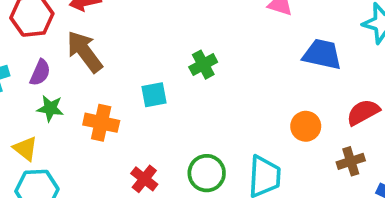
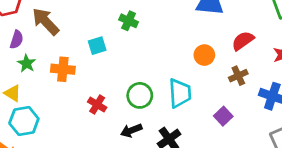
green cross: (203, 65) -> (129, 21), turned -30
green star: (50, 108) -> (27, 63), turned 30

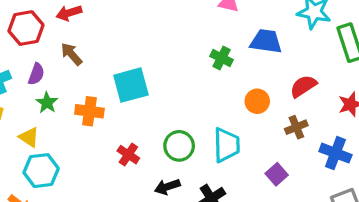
brown arrow: (46, 21) -> (71, 54), size x0.7
green cross: (129, 21) -> (222, 58), moved
cyan square: (97, 46) -> (131, 85), size x1.6

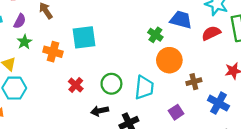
green cross: (222, 58) -> (155, 35), moved
red semicircle: (303, 86) -> (211, 33), moved
orange circle: (257, 101) -> (169, 60), size x1.5

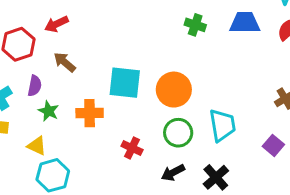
green cross: (155, 35) -> (195, 25), moved
cyan square: (84, 37) -> (125, 83), turned 30
orange circle: (169, 60) -> (174, 90), moved

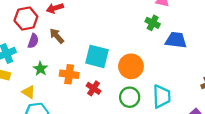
blue trapezoid: (245, 23) -> (176, 40), moved
purple semicircle: (35, 86) -> (33, 41), moved
red cross: (132, 148) -> (94, 88), moved

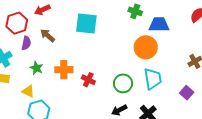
cyan square: (97, 56) -> (86, 24), moved
orange circle: (131, 66) -> (146, 47), moved

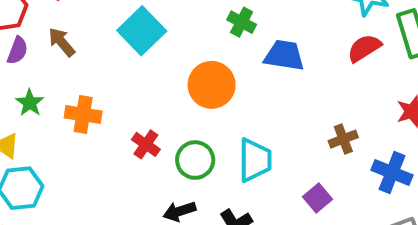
cyan square: (86, 24) -> (142, 31), turned 30
orange circle: (146, 47) -> (212, 85), moved
red cross: (88, 80) -> (146, 144), moved

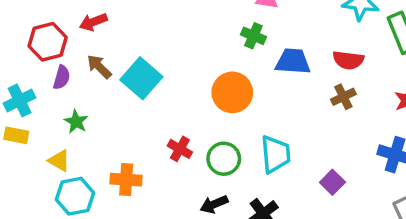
cyan square: (142, 31) -> (141, 78), moved
red semicircle: (364, 48) -> (348, 60), moved, turned -136
orange cross: (83, 114) -> (126, 180), moved
brown cross: (343, 139) -> (343, 97), moved

